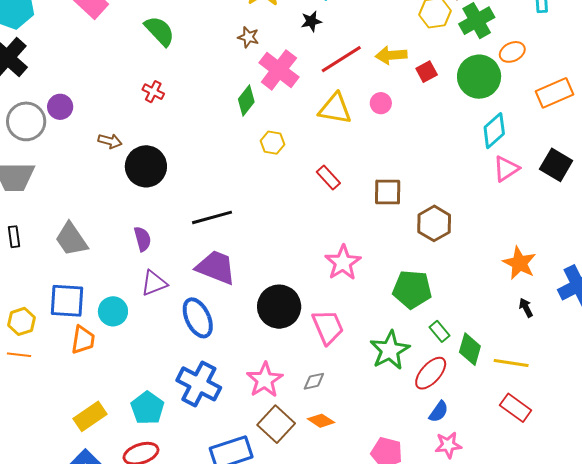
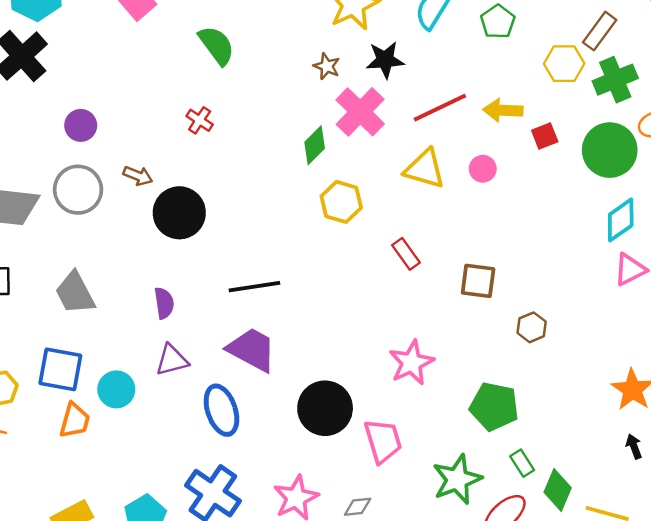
black star: (311, 21) -> (385, 60), moved, size x1.4
gray circle: (26, 121) -> (78, 190), moved
yellow hexagon: (272, 143) -> (341, 202), size x1.4
brown hexagon: (434, 223) -> (532, 327), size x0.7

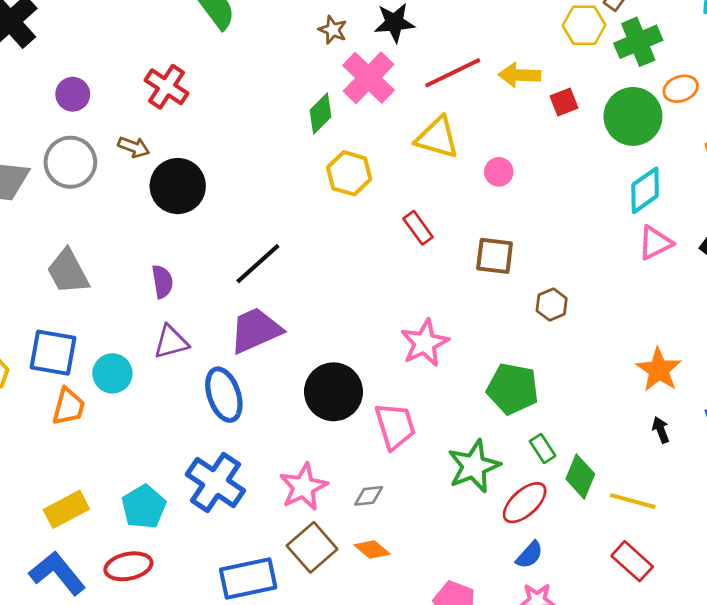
red cross: (200, 120) -> (167, 87), moved, size x1.5
pink circle: (483, 169) -> (499, 172), moved
black line: (254, 287) -> (258, 264), turned -33
purple trapezoid: (252, 350) -> (256, 330), turned -52

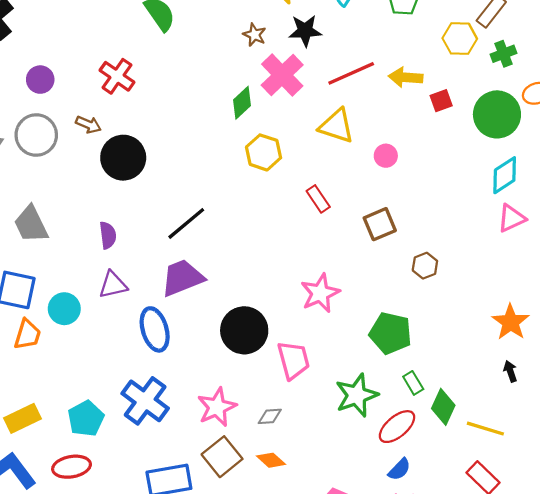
green cross: (638, 42) -> (504, 54), size x0.7
brown square: (495, 256) -> (380, 224), turned -32

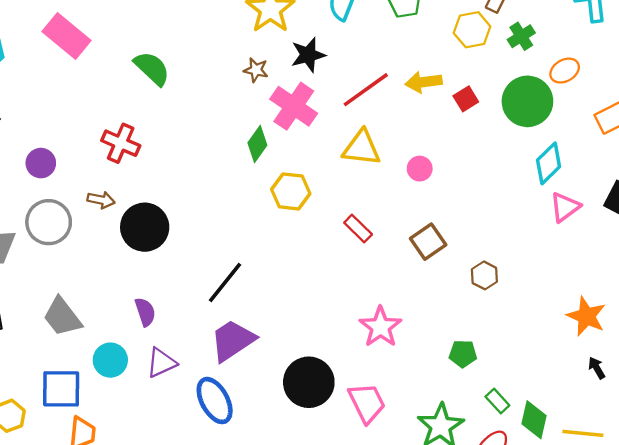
cyan circle: (64, 309) -> (110, 360), moved
green pentagon: (391, 333) -> (463, 354), size x0.6

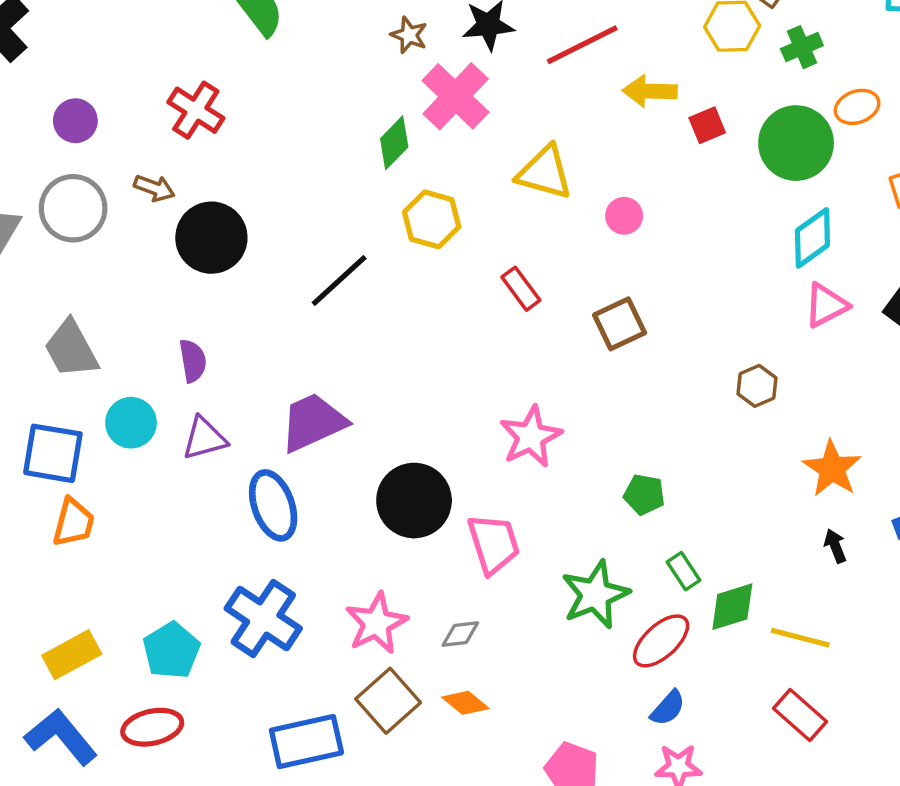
red line: (366, 90) -> (582, 45), moved
brown hexagon: (484, 275) -> (757, 386), moved
black line: (225, 283) -> (339, 280), moved
green diamond: (534, 420) -> (732, 607), turned 51

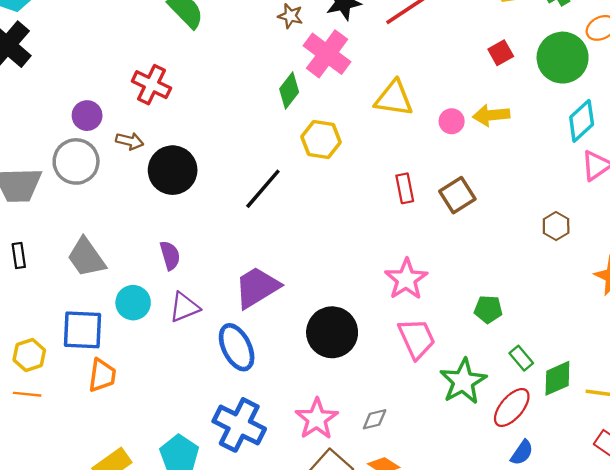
yellow arrow: (650, 91) -> (491, 115), moved
purple circle: (75, 121) -> (87, 116), moved
red rectangle: (521, 289) -> (405, 188), moved, turned 32
pink trapezoid: (494, 544) -> (417, 338), moved

